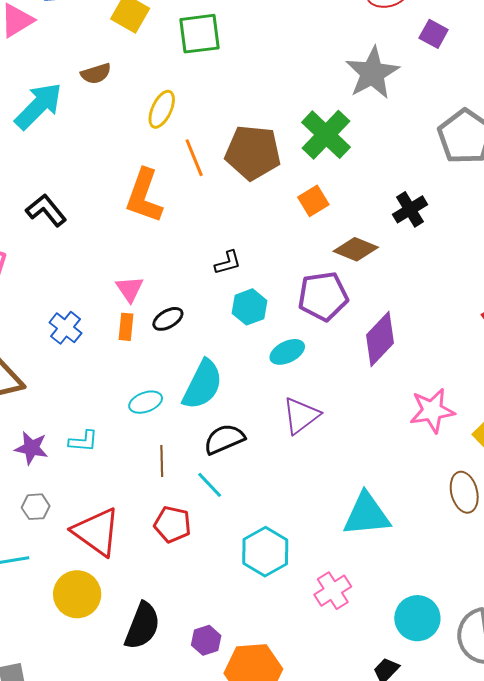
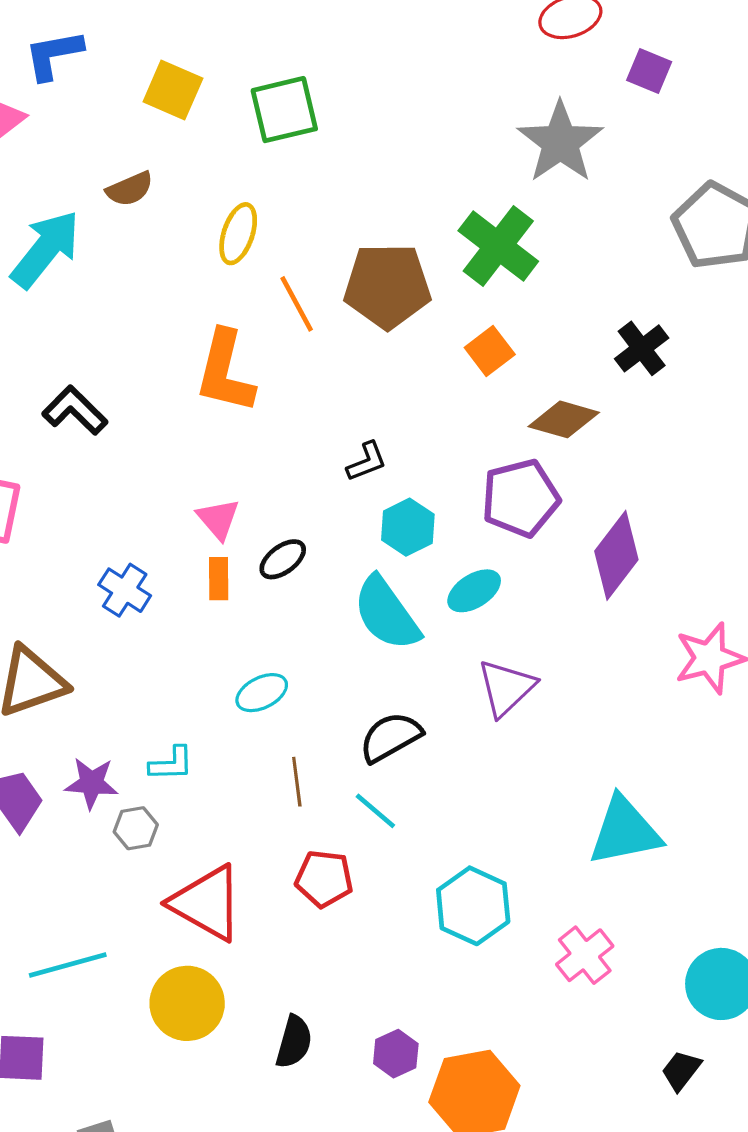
cyan semicircle: (203, 385) -> (387, 613), moved, turned 124
gray hexagon: (36, 507) -> (136, 828), moved
black semicircle: (142, 626) -> (294, 1042), size x0.7

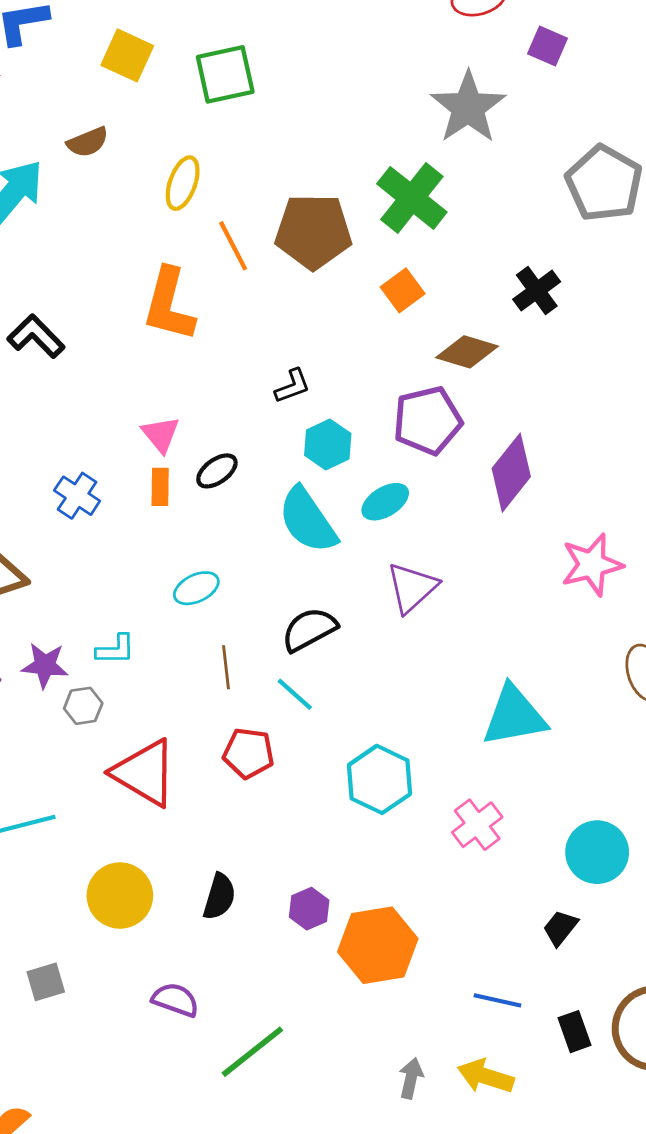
yellow circle: (187, 1003) -> (120, 896), moved

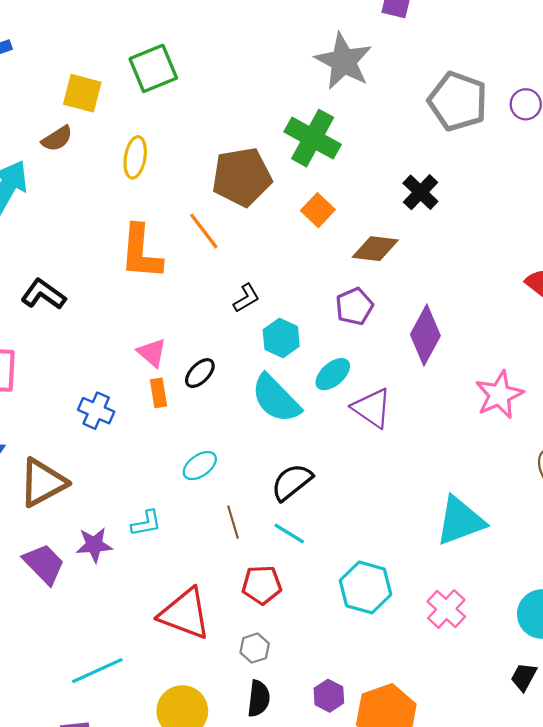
yellow square: (127, 55) -> (82, 93), moved
orange line: (233, 246) -> (204, 231), moved
purple pentagon: (428, 421) -> (354, 306), size x0.7
purple triangle: (412, 588) -> (372, 408), moved, turned -33
gray hexagon: (83, 706) -> (255, 648), moved

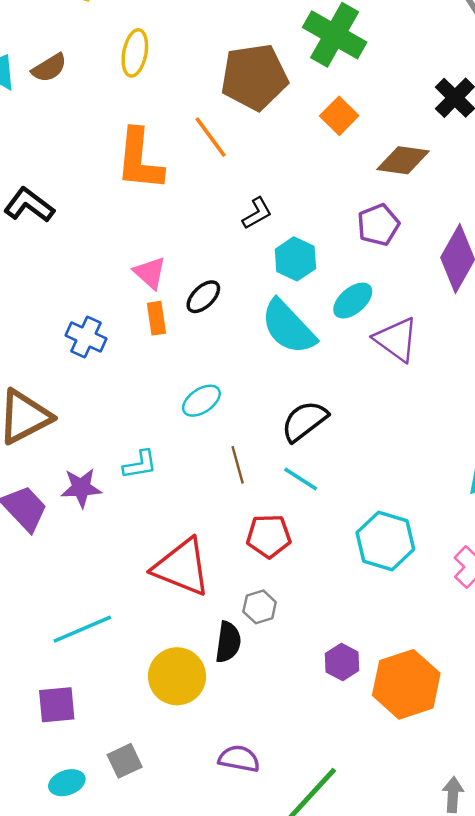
brown semicircle: (57, 139) -> (49, 68), moved
black semicircle: (259, 699) -> (228, 642), moved

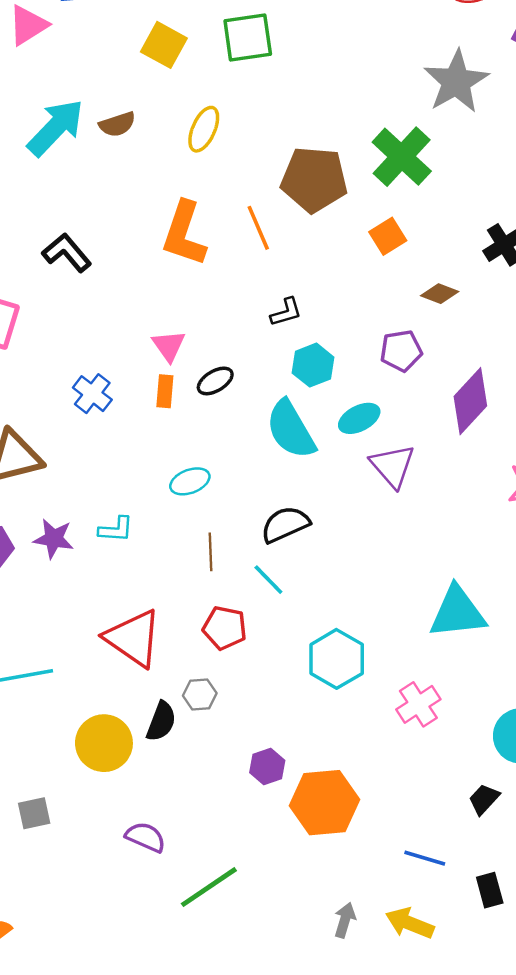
brown diamond: (403, 160) -> (440, 294), size x0.7

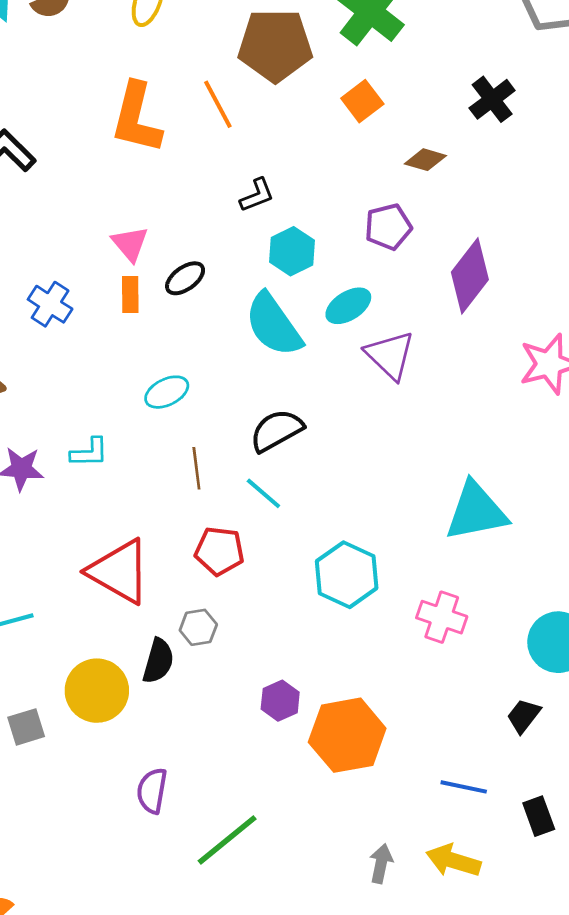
pink cross: (418, 704) -> (442, 617), turned -33
gray square: (34, 813) -> (26, 727), moved
purple semicircle: (146, 837) -> (152, 791), turned -99

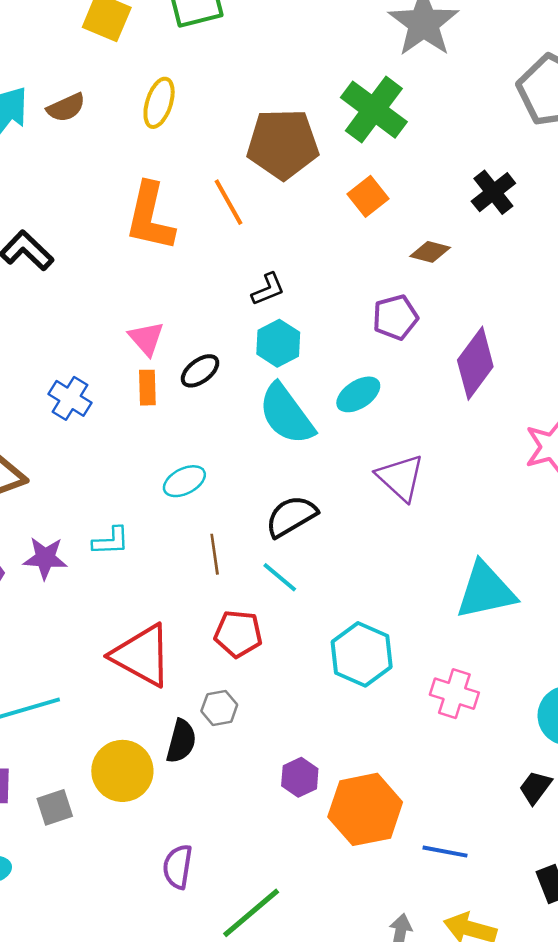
cyan hexagon: (292, 251) -> (278, 343), moved
purple triangle: (390, 355) -> (400, 478), moved
blue line: (464, 787) -> (445, 852), moved

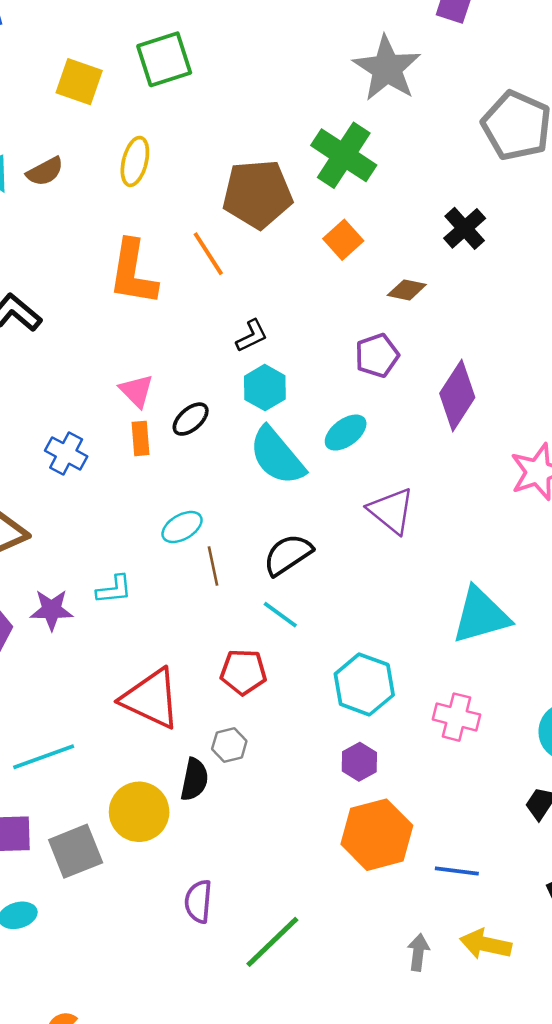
brown line: (215, 554) -> (213, 566), moved
purple hexagon: (300, 777) -> (359, 762), moved
gray square: (55, 807) -> (76, 851), size x1.5

